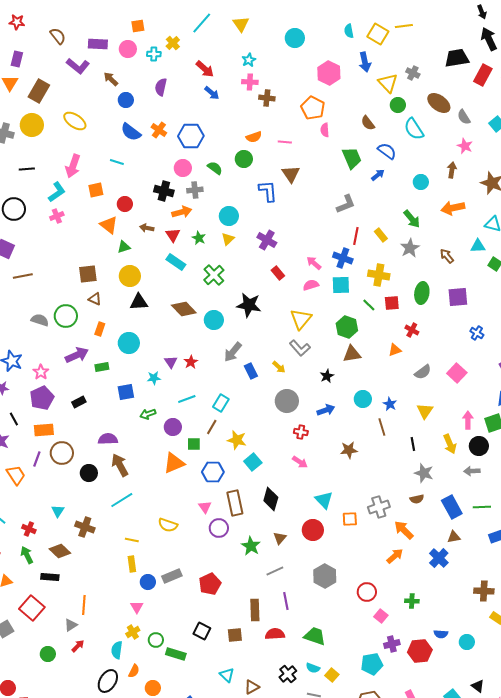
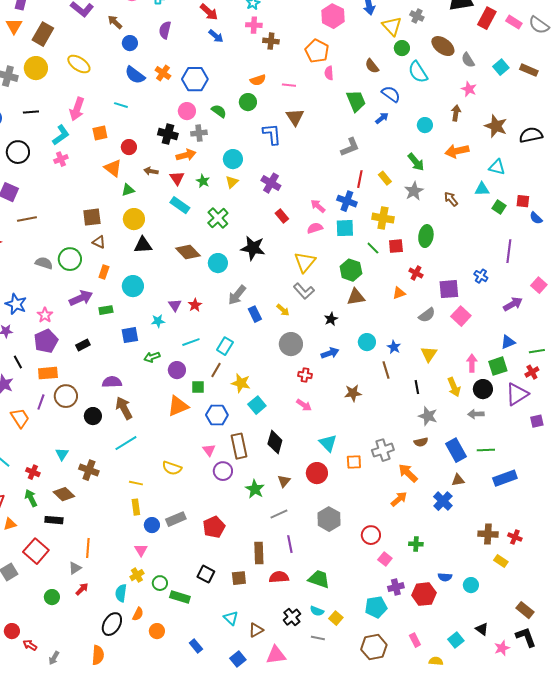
purple square: (458, 297) -> (449, 289), moved

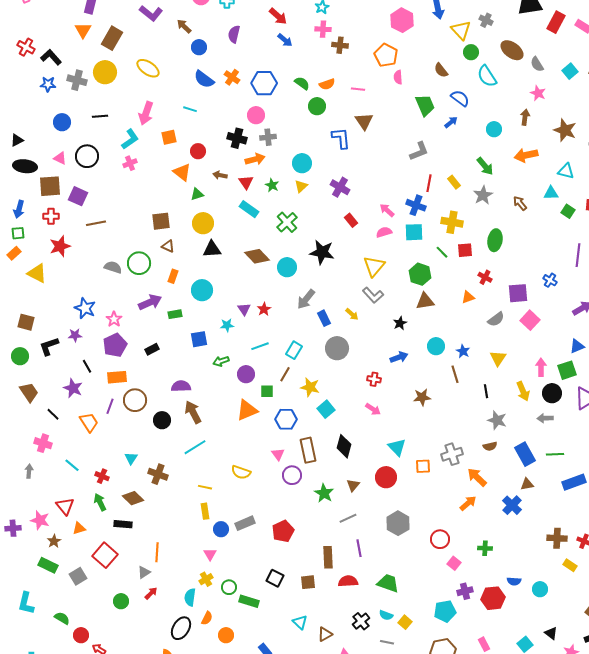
green semicircle: (219, 111) -> (302, 83), moved
gray circle: (291, 344) -> (337, 348), moved

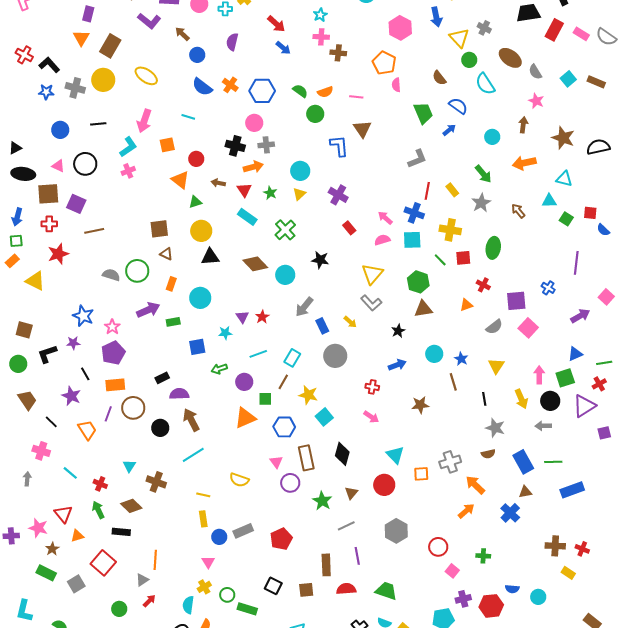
black star: (322, 252) -> (320, 260), size x0.7
black rectangle: (152, 349) -> (162, 378), moved

